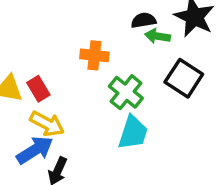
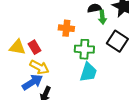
green arrow: (158, 36) -> (102, 17), turned -104
green cross: (126, 92) -> (84, 49), turned -36

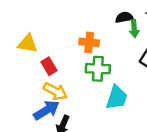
yellow triangle: (17, 47) -> (28, 44), moved
green cross: (84, 49) -> (98, 69), moved

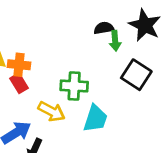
orange cross: (89, 42) -> (19, 65), moved
yellow arrow: (55, 91) -> (52, 111), moved

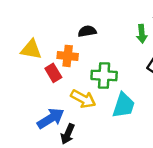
black semicircle: (104, 28) -> (87, 31), moved
orange cross: (19, 65) -> (68, 56), moved

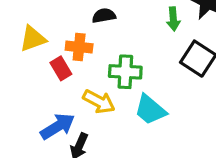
yellow triangle: (31, 49) -> (33, 39), turned -30
cyan trapezoid: (124, 105) -> (150, 110), turned 112

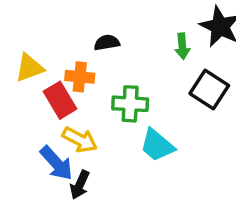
red rectangle: (61, 68) -> (60, 100), size x1.4
yellow arrow: (99, 102) -> (80, 140), moved
blue arrow: (58, 126) -> (56, 163), turned 80

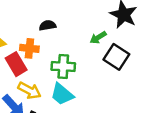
green arrow: (182, 46) -> (98, 37), moved, turned 63
cyan trapezoid: (157, 145) -> (62, 94), moved

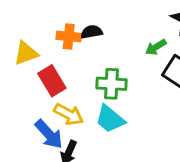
orange cross: (29, 48) -> (69, 36), moved

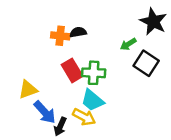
yellow triangle: (26, 53) -> (28, 89), moved
red rectangle: (52, 81) -> (72, 70), moved
yellow arrow: (69, 114) -> (84, 117), moved

